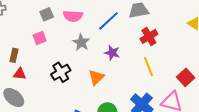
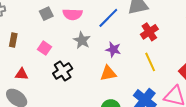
pink square: (40, 38) -> (45, 48), moved, turned -32
brown rectangle: (14, 55) -> (13, 40), moved
orange triangle: (96, 77) -> (108, 73), moved, turned 36

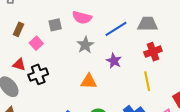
gray square: (46, 14) -> (55, 25), moved
pink square: (45, 48) -> (36, 43), moved
black cross: (63, 71) -> (38, 74), moved
orange triangle: (108, 73) -> (89, 81), moved

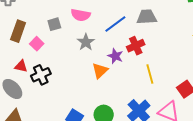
brown rectangle: (19, 29) -> (18, 31), size x1.5
red cross: (153, 52) -> (136, 46), moved
orange triangle: (89, 81) -> (100, 71), moved, turned -42

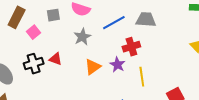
purple star: (115, 56) -> (117, 65), moved
red triangle: (21, 66) -> (56, 59), moved

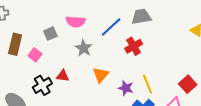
purple star: (117, 65) -> (126, 88), moved
yellow line: (142, 77) -> (148, 84), moved

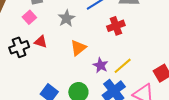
pink square: (35, 55) -> (29, 17), moved
yellow line: (148, 84) -> (123, 66), turned 60

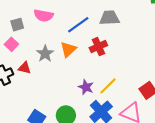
gray star: (66, 18) -> (45, 54), moved
orange triangle: (78, 48) -> (68, 49), moved

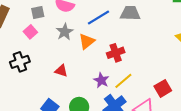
red cross: (98, 47) -> (116, 53), moved
gray star: (45, 54) -> (65, 32), moved
red triangle: (25, 68) -> (61, 71), moved

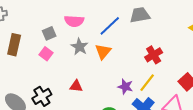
red cross: (116, 53) -> (154, 55), moved
black cross: (20, 62) -> (42, 96), moved
red triangle: (61, 71) -> (76, 86), moved

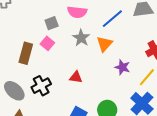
brown rectangle: (14, 45) -> (26, 53), moved
purple star: (125, 87) -> (122, 67), moved

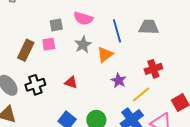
blue line: (112, 19) -> (117, 31), turned -75
pink square: (47, 43) -> (49, 44), turned 32

